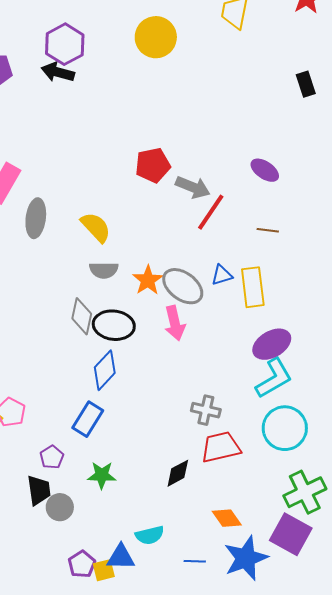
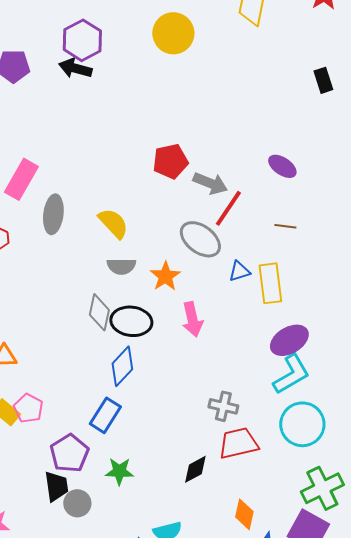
gray ellipse: (183, 286) -> (200, 239), moved
purple pentagon: (52, 457) -> (69, 453), size x1.6
orange diamond: (227, 518) -> (244, 514), turned 48

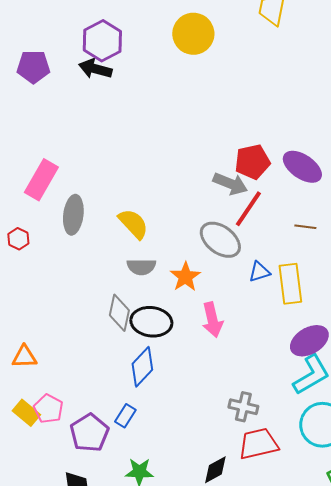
red pentagon: (170, 161) -> (252, 162), moved
purple ellipse: (282, 166) -> (302, 167), size x1.4
blue rectangle: (105, 415) -> (125, 416), size x0.7
purple pentagon: (69, 453) -> (89, 433), moved

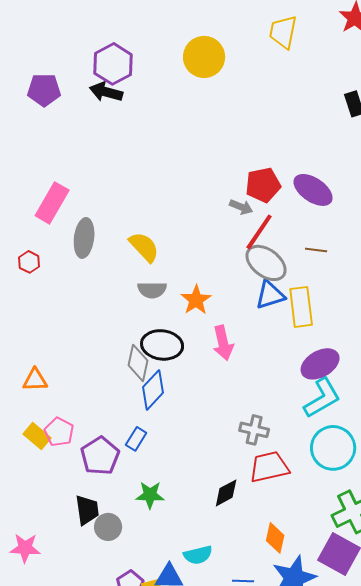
gray arrow: (230, 184) -> (241, 207), size x0.7
gray ellipse: (220, 240) -> (266, 263), moved
blue triangle: (259, 272) -> (270, 295), size x1.4
gray diamond: (119, 313) -> (138, 363), moved

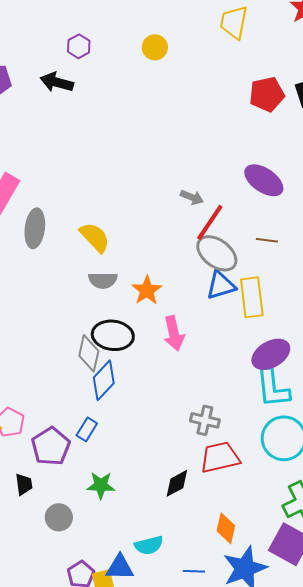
yellow circle: (204, 57) -> (155, 47), size x0.6
purple hexagon: (113, 64) -> (79, 46), moved, size x0.6
red pentagon: (263, 185) -> (267, 94), moved
cyan L-shape: (322, 398) -> (273, 388), turned 114
black trapezoid: (87, 510) -> (24, 484), moved, size x0.7

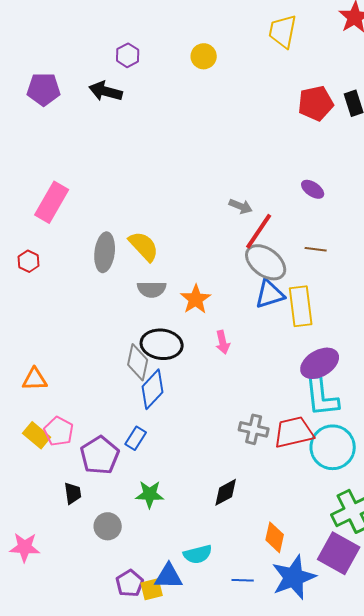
purple ellipse: (264, 180) -> (313, 189), size x0.6
gray ellipse: (35, 228) -> (105, 252), moved
pink arrow: (174, 333) -> (223, 342), size x0.7
red trapezoid: (220, 457) -> (294, 432), moved

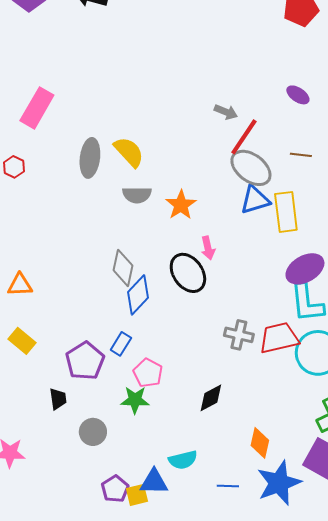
black ellipse: (162, 344) -> (188, 273), moved, turned 48
pink pentagon: (59, 431) -> (148, 373), moved

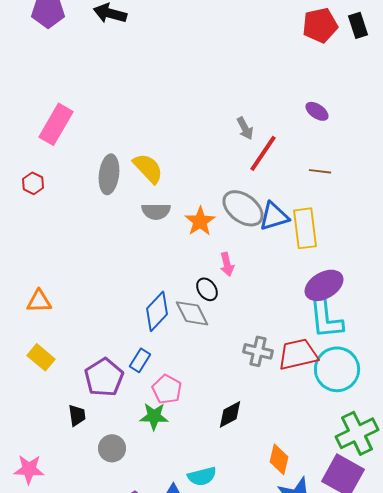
gray arrow: (226, 112) -> (245, 128), turned 40
gray ellipse: (251, 168) -> (243, 208), moved
gray diamond: (123, 268) -> (192, 313), moved, turned -39
black ellipse: (188, 273) -> (207, 289), size x0.6

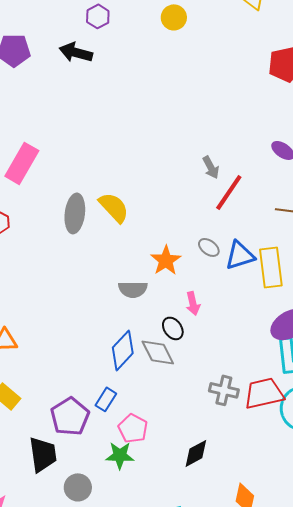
gray ellipse: (243, 208) -> (209, 247), size x0.5
gray semicircle: (156, 211) -> (133, 289), moved
black trapezoid: (77, 415) -> (43, 454), size x1.6

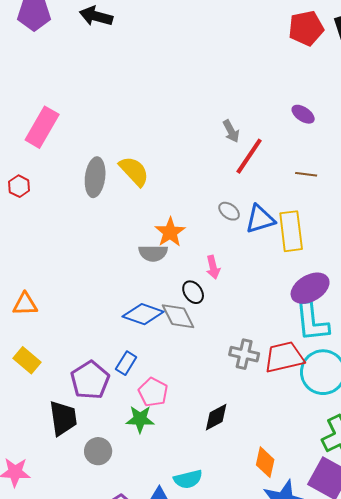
orange star: (166, 260) -> (170, 232), moved
blue diamond: (123, 350) -> (143, 314), turned 66

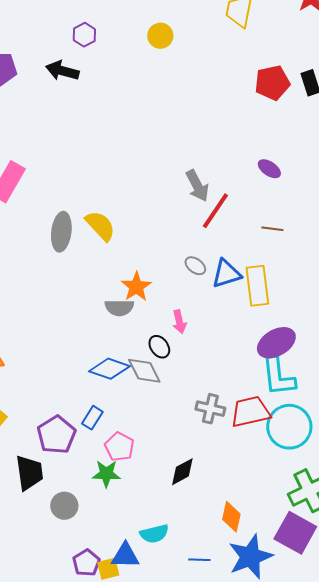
gray arrow: (231, 131) -> (197, 186), size x1.4

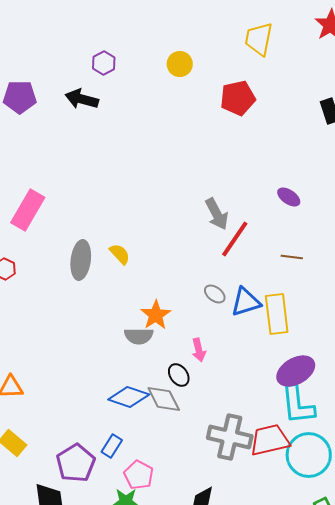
red pentagon: (272, 83) -> (238, 98), moved
yellow semicircle: (100, 226) -> (120, 254), size x0.7
gray cross: (210, 409) -> (230, 437), size x1.5

